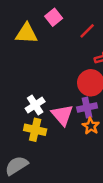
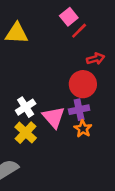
pink square: (54, 17) -> (69, 17), moved
yellow cross: (35, 130) -> (26, 133), turned 30

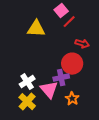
yellow triangle: (17, 33) -> (36, 29), moved
red arrow: (96, 59) -> (82, 44), turned 32
purple cross: (79, 110) -> (61, 78), moved

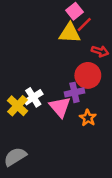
yellow triangle: (36, 29) -> (70, 33), moved
yellow cross: (27, 102) -> (18, 106), moved

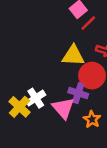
yellow triangle: (70, 33) -> (73, 56), moved
purple cross: (74, 92) -> (78, 93), turned 30

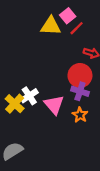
yellow triangle: (73, 56) -> (51, 26), moved
purple cross: (78, 93) -> (80, 91), moved

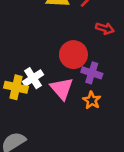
red circle: (80, 75) -> (73, 55), moved
yellow cross: (15, 104) -> (16, 87), turned -30

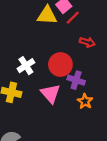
white cross: (33, 78) -> (26, 66), moved
orange star: (92, 100) -> (85, 101), moved

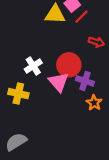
pink triangle: (50, 93) -> (59, 82), moved

